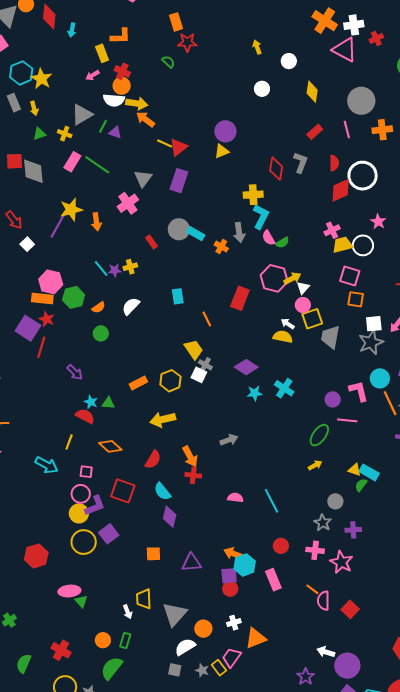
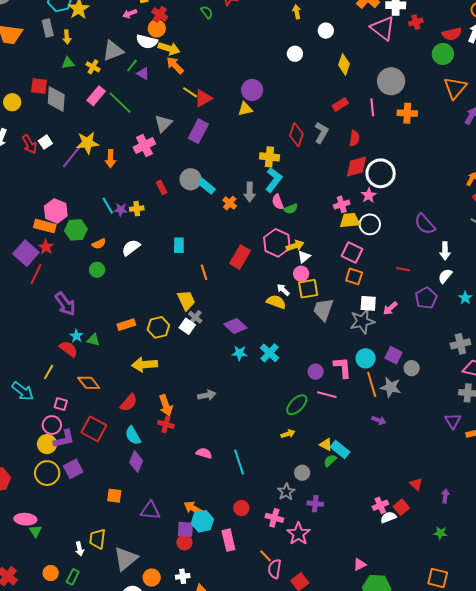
white circle: (363, 176) -> (381, 173), moved
pink star: (378, 222) -> (369, 195), moved
white square: (27, 244) -> (45, 142), moved
purple arrow: (75, 372) -> (65, 304), size x1.4

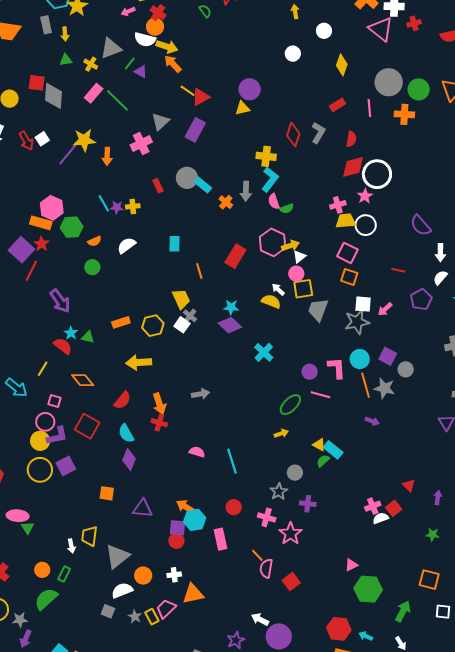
green circle: (443, 54) -> (419, 89), moved
cyan star: (239, 353) -> (231, 307), moved

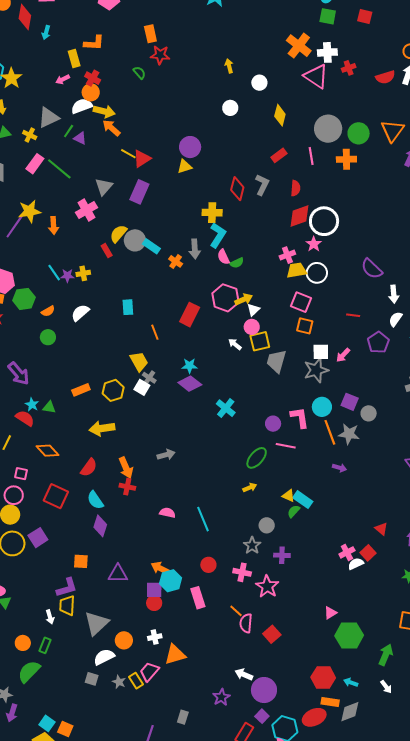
white semicircle: (145, 40) -> (82, 106), turned 150
yellow semicircle: (271, 301) -> (118, 234), moved, turned -66
purple L-shape: (57, 436) -> (67, 588), moved

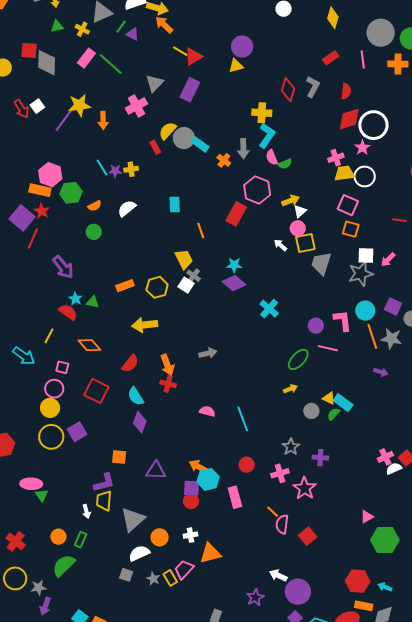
pink hexagon: (225, 298) -> (257, 190), moved
gray circle: (267, 525) -> (311, 411), moved
pink cross: (242, 572) -> (280, 473), turned -30

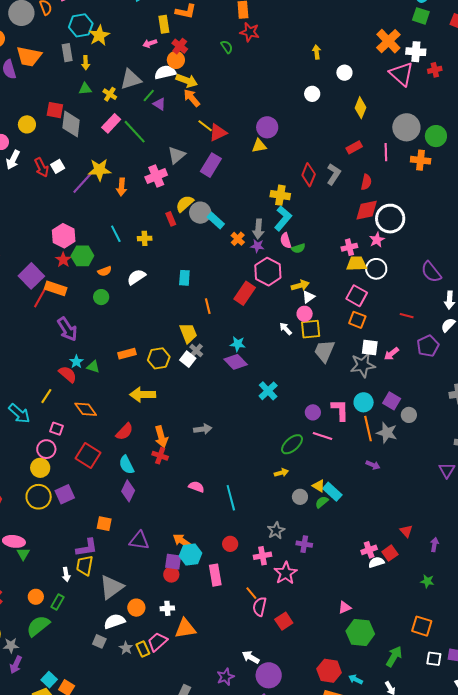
purple star: (115, 171) -> (257, 246), moved
orange rectangle: (40, 190) -> (56, 288), moved
red star: (42, 211) -> (63, 260), moved

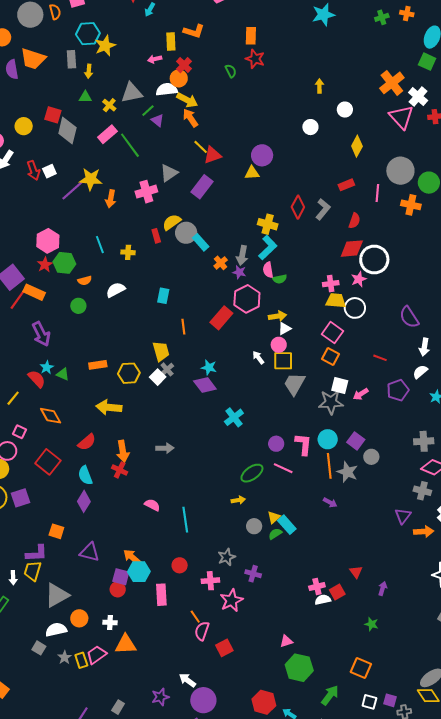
white cross: (416, 52) -> (418, 97), turned 30
yellow triangle: (319, 486) -> (274, 517), turned 40

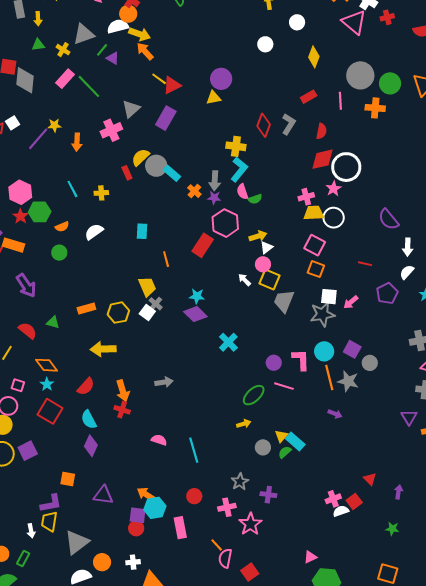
yellow star: (91, 179) -> (54, 125), size x0.6
yellow square: (283, 361) -> (269, 280), turned 30
cyan star: (47, 367) -> (47, 384), moved

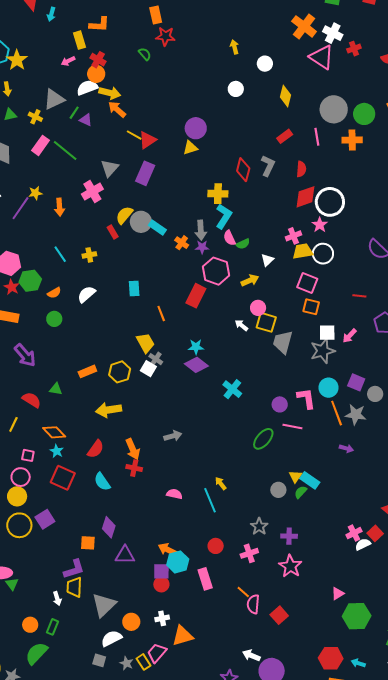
white triangle: (267, 247) -> (267, 260), moved
yellow arrow: (244, 424) -> (221, 483), moved, turned -104
purple diamond: (91, 446) -> (109, 527), moved
pink star: (250, 524) -> (290, 566), moved

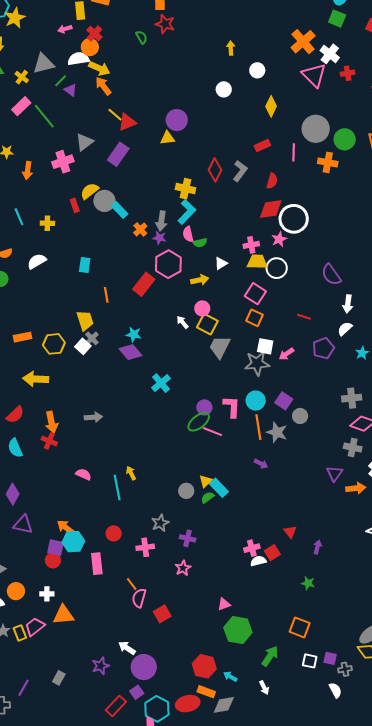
green ellipse: (263, 439) -> (199, 422), moved
pink star: (290, 566) -> (183, 568), size x0.7

